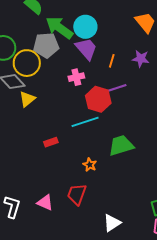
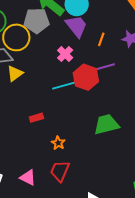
pink cross: (76, 77) -> (65, 54), turned -35
cyan line: (85, 122) -> (66, 85), moved
orange star: (90, 165) -> (58, 143), moved

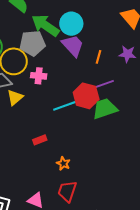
pink cross: (65, 54) -> (39, 76), moved, turned -35
green trapezoid: (106, 124) -> (105, 109), moved

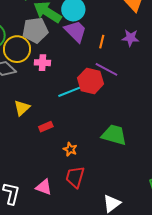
purple line: (102, 85) -> (106, 69), turned 50
yellow triangle: (15, 97) -> (22, 108), moved
green trapezoid: (105, 109) -> (114, 135), moved, turned 36

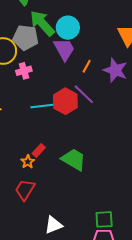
purple star: (130, 38) -> (115, 70), size x1.4
pink cross: (42, 63) -> (24, 71), turned -35
red rectangle: (46, 127) -> (39, 150), moved, turned -40

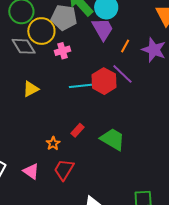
orange star: (28, 162) -> (53, 143), moved

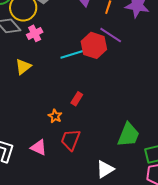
pink cross: (62, 51) -> (35, 33), moved
green trapezoid: (113, 139) -> (128, 135), moved, turned 92

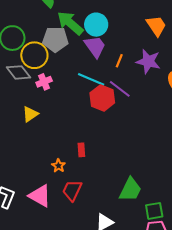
cyan line: (74, 54) -> (91, 79), moved, turned 36
red rectangle: (77, 99) -> (81, 150), turned -40
pink triangle: (39, 147) -> (40, 196), size x1.4

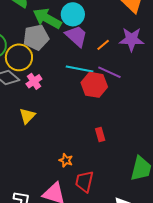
orange line: (119, 61) -> (103, 45), turned 40
red rectangle: (81, 150) -> (100, 135), moved

